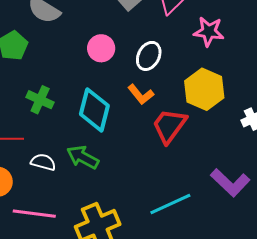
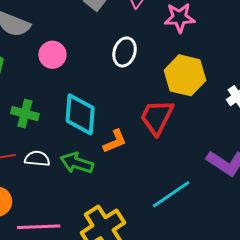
pink circle: (101, 48) -> (52, 55), moved
orange L-shape: (141, 94) -> (115, 141), moved, turned -64
white semicircle: (43, 162) -> (37, 159), moved

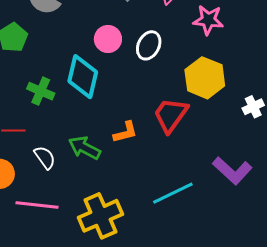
pink circle: (52, 55) -> (108, 39), moved
cyan diamond: (80, 114) -> (83, 77), moved
white semicircle: (37, 159) -> (45, 157), moved, turned 40

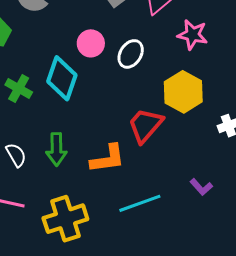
orange L-shape: (125, 132) -> (108, 159), moved, size x1.4
green arrow: (84, 148) -> (56, 149), turned -124
purple L-shape: (232, 171) -> (201, 187), size x0.6

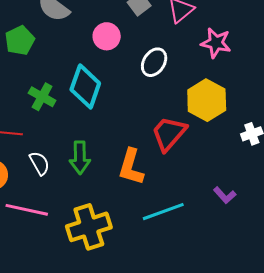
pink circle: (91, 43) -> (107, 36), moved
orange L-shape: (108, 159) -> (131, 167), turned 114

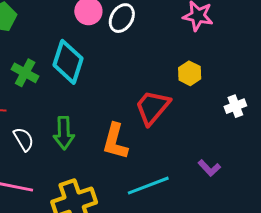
white ellipse: (154, 62) -> (122, 18), moved
yellow hexagon: (207, 100) -> (190, 73), size x0.6

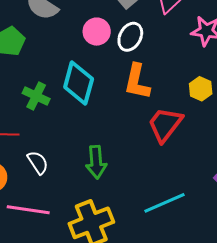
green arrow: (64, 133) -> (96, 162), moved
orange L-shape: (115, 141) -> (137, 82), moved

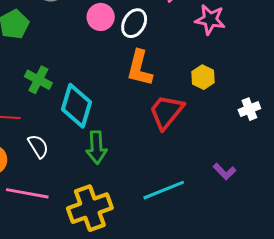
cyan diamond: (79, 83) -> (76, 106), moved

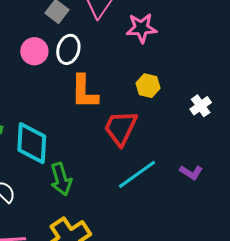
cyan line: (164, 190) -> (137, 174), moved

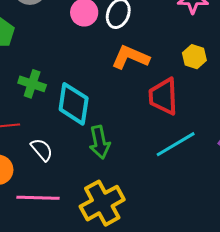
orange L-shape: (84, 92) -> (130, 57), turned 108
red trapezoid: (121, 128) -> (163, 96), turned -33

